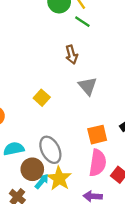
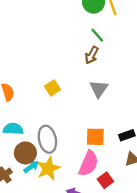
green line: (82, 22) -> (97, 35), moved
brown arrow: (72, 55) -> (92, 55), turned 30

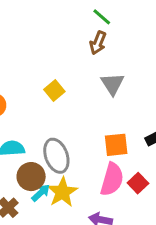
red square: (105, 180) -> (138, 183), moved

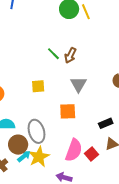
green line: (102, 17) -> (53, 54), moved
yellow square: (54, 90) -> (38, 86), turned 32
orange square: (116, 145) -> (68, 111), moved

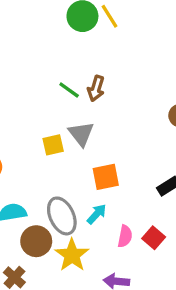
gray triangle: (78, 84) -> (81, 134), moved
pink semicircle: (74, 150) -> (125, 236), size x0.6
cyan arrow: (24, 156) -> (97, 214), moved

